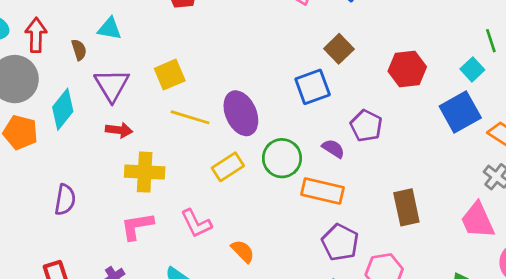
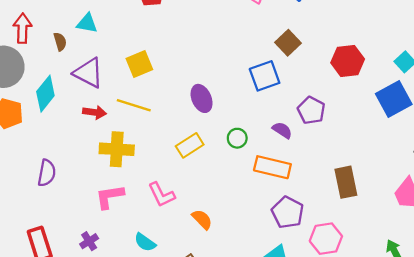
purple triangle: (112, 85) -> (89, 73), turned -32
purple ellipse: (241, 113) -> (202, 98), size x0.7
yellow line: (190, 117) -> (134, 105), moved
green circle: (282, 158) -> (237, 138), size x0.6

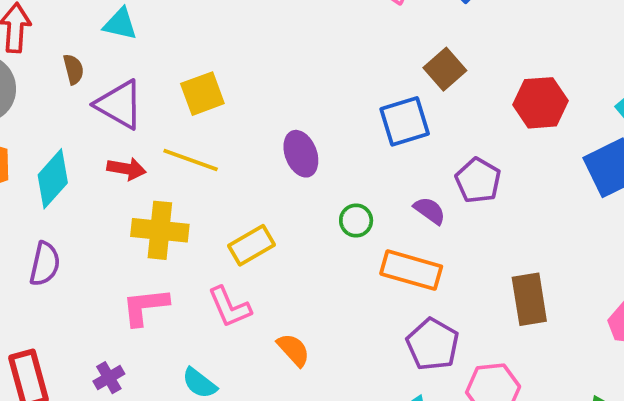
brown semicircle: (60, 42) -> (73, 69), moved
cyan diamond: (45, 94) -> (53, 179), moved
yellow rectangle: (190, 145) -> (251, 245), moved

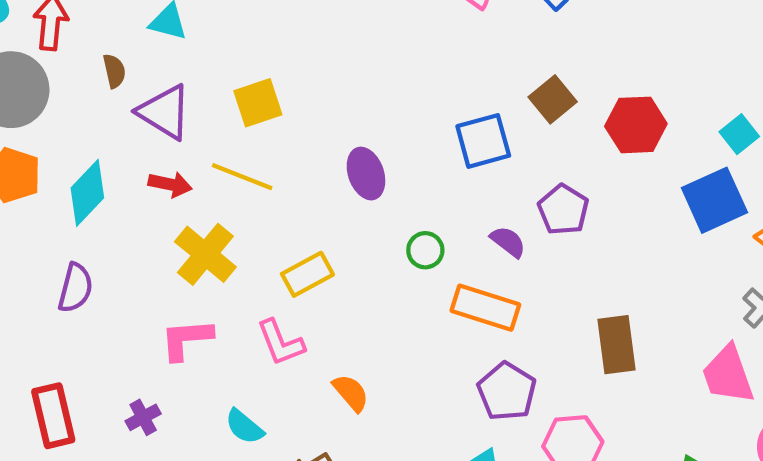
brown square: (445, 69) -> (553, 99), moved
yellow cross: (160, 230) -> (205, 254), turned 32

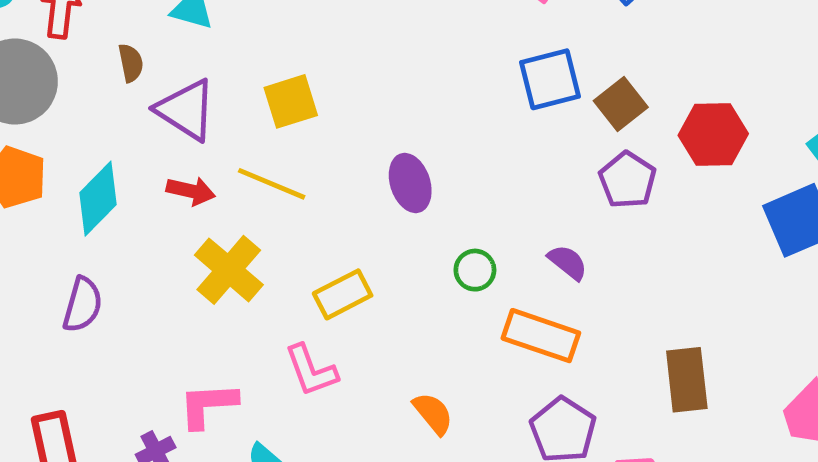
blue square: (483, 141) -> (550, 79), moved
purple pentagon: (563, 210) -> (627, 180), moved
pink L-shape: (186, 339) -> (208, 405), moved
orange semicircle: (351, 393) -> (433, 413), moved

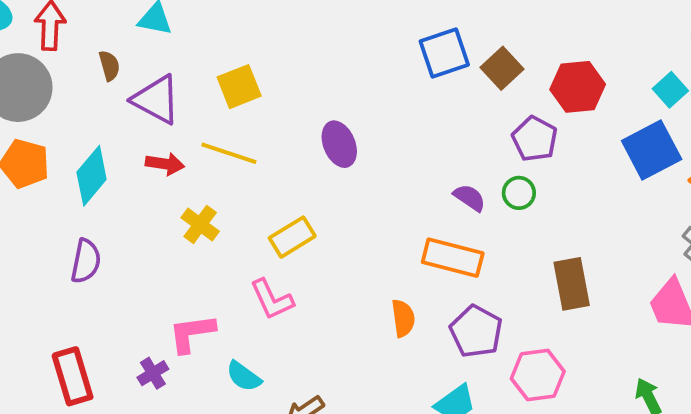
purple pentagon: (627, 180) -> (535, 139), moved
yellow cross: (229, 270) -> (200, 224), size x0.7
green circle: (475, 270) -> (519, 193), moved
orange semicircle: (433, 413) -> (403, 318), moved, turned 36

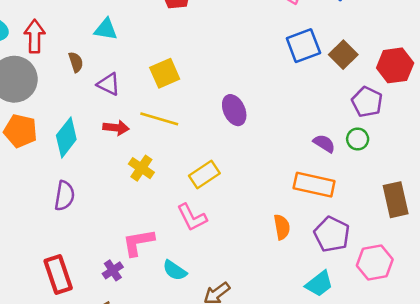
purple triangle: (156, 100) -> (109, 84), size x0.7

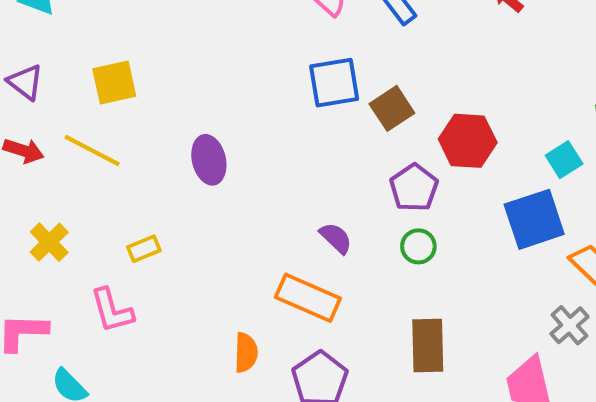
green circle: (358, 139) -> (418, 246), moved
yellow cross: (141, 168) -> (49, 242), moved
yellow rectangle: (204, 174) -> (144, 249), size x0.7

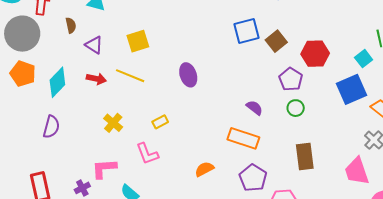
orange semicircle: (246, 353) -> (204, 169), moved, turned -114

